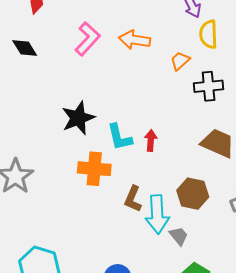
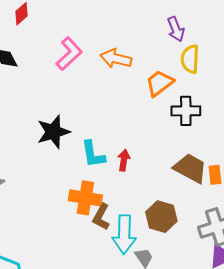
orange trapezoid: (180, 61) -> (159, 83), size x1.4
orange cross: (94, 169) -> (85, 198), moved

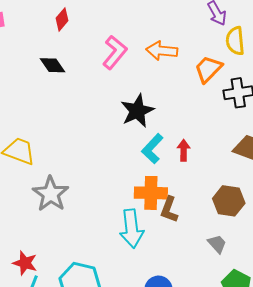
black star: (53, 132) -> (137, 111), moved
cyan L-shape: (93, 154) -> (152, 149), turned 60
cyan arrow: (124, 234) -> (132, 229), moved

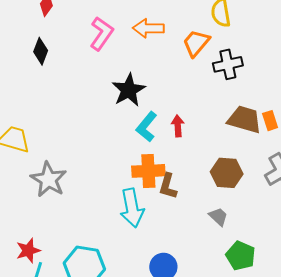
black diamond: (53, 65) -> (41, 51), turned 60
red star: (25, 263) -> (28, 251), turned -30

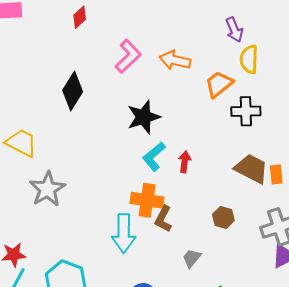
black diamond: (41, 51) -> (73, 91), moved, size x1.4
brown hexagon: (227, 173) -> (223, 217), size x0.7
gray trapezoid: (218, 217) -> (192, 258), moved, turned -105

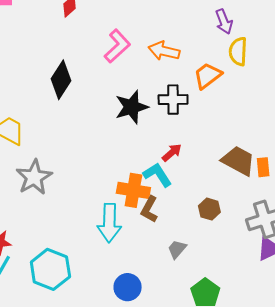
black cross: (246, 111) -> (173, 100), moved
cyan L-shape: (154, 156) -> (157, 175), moved, turned 96
red arrow: (185, 162) -> (172, 153), turned 40

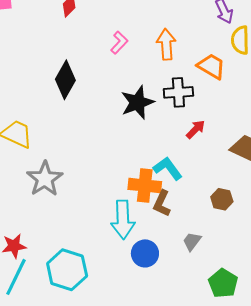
pink L-shape: (117, 46) -> (119, 43), size x0.7
orange arrow: (164, 51) -> (166, 44), turned 76
orange trapezoid: (208, 76) -> (211, 66), turned 72
red arrow: (172, 153) -> (196, 129), moved
blue circle: (128, 287) -> (145, 253), moved

